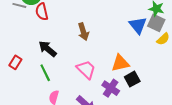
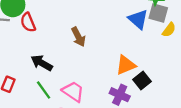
pink trapezoid: (86, 69) -> (73, 91), moved

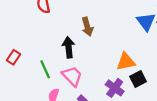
black arrow: (42, 63) -> (69, 47), moved, turned 42

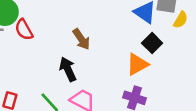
black square: (138, 79) -> (152, 43), moved

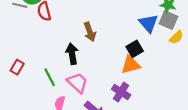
black square: (152, 43) -> (135, 49), moved

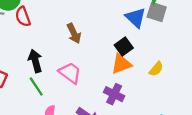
yellow semicircle: (176, 37) -> (156, 69), moved
black arrow: (72, 54) -> (35, 61), moved
pink trapezoid: (77, 83) -> (70, 73), moved

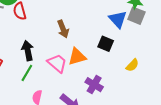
black square: (124, 47) -> (106, 44), turned -35
orange triangle: (121, 64) -> (77, 57), moved
green line: (36, 86) -> (27, 73), turned 60

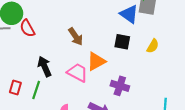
yellow semicircle: (132, 65) -> (153, 46), moved
green line: (27, 73) -> (36, 90), moved

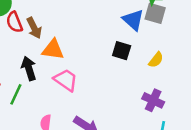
brown arrow: (76, 36) -> (34, 28), moved
orange triangle: (96, 61) -> (53, 50), moved, turned 30
purple cross: (120, 86) -> (153, 100), moved

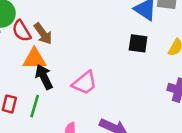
orange triangle: (53, 50) -> (34, 59), moved
pink trapezoid: (66, 80) -> (85, 83), turned 115

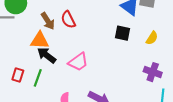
red semicircle: (22, 31) -> (68, 20), moved
black arrow: (44, 77) -> (47, 55), turned -30

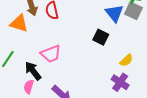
yellow semicircle: (152, 38) -> (126, 60), moved
black arrow: (47, 55) -> (33, 71), moved

